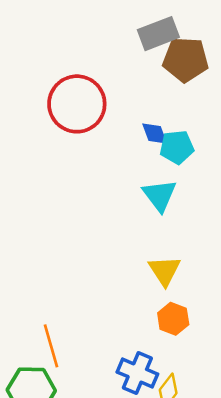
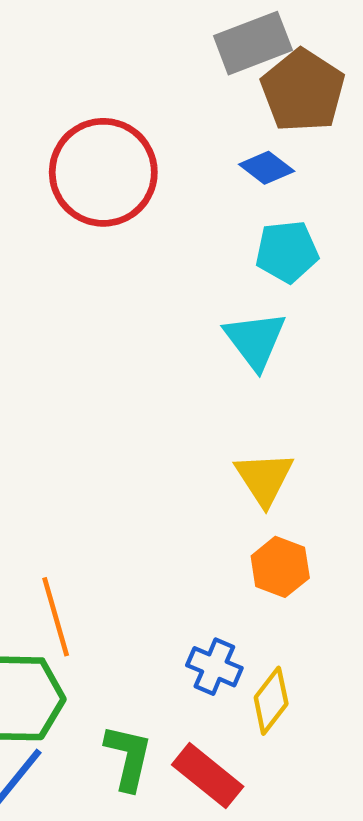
brown pentagon: (185, 59) -> (303, 91), turned 30
blue diamond: (155, 134) -> (267, 168), moved, turned -32
blue cross: (137, 373) -> (214, 667), size x0.7

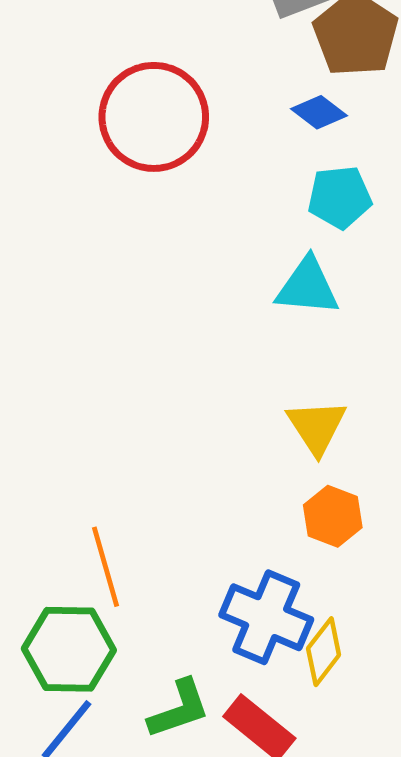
cyan triangle: (255, 340) -> (308, 287), turned -48
blue cross: (214, 667) -> (266, 617), size x1.6
green L-shape: (128, 757) -> (179, 709), turned 58

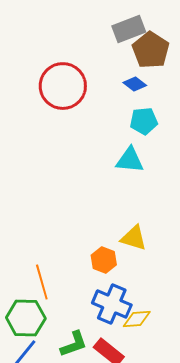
yellow triangle: (317, 427) -> (134, 238), moved, turned -40
orange hexagon: (333, 516) -> (104, 260), moved
yellow diamond: (324, 652) -> (137, 319), turned 48

